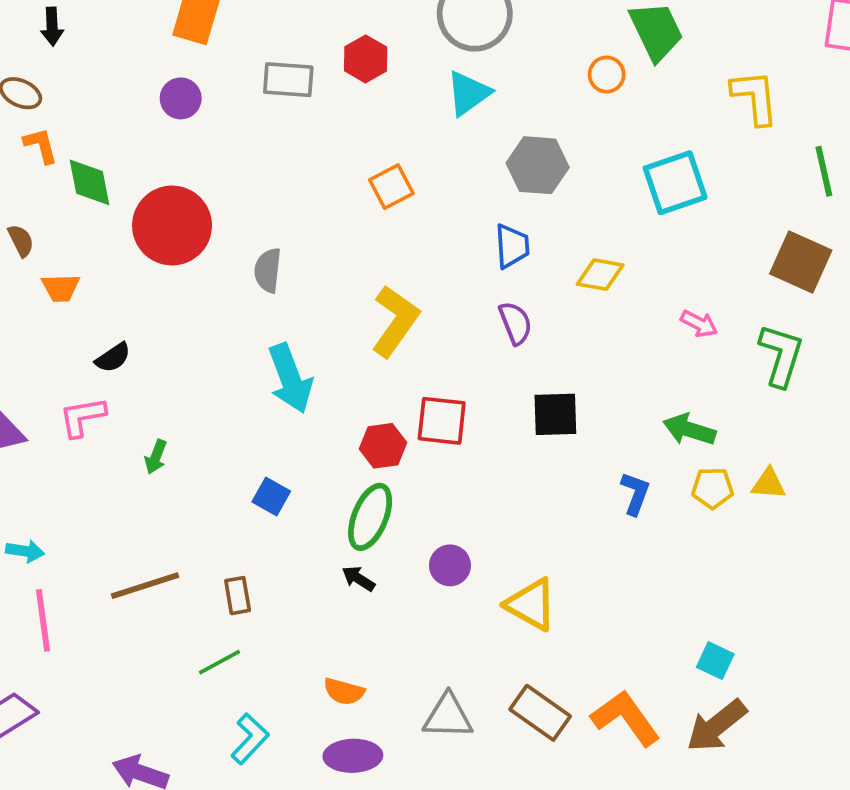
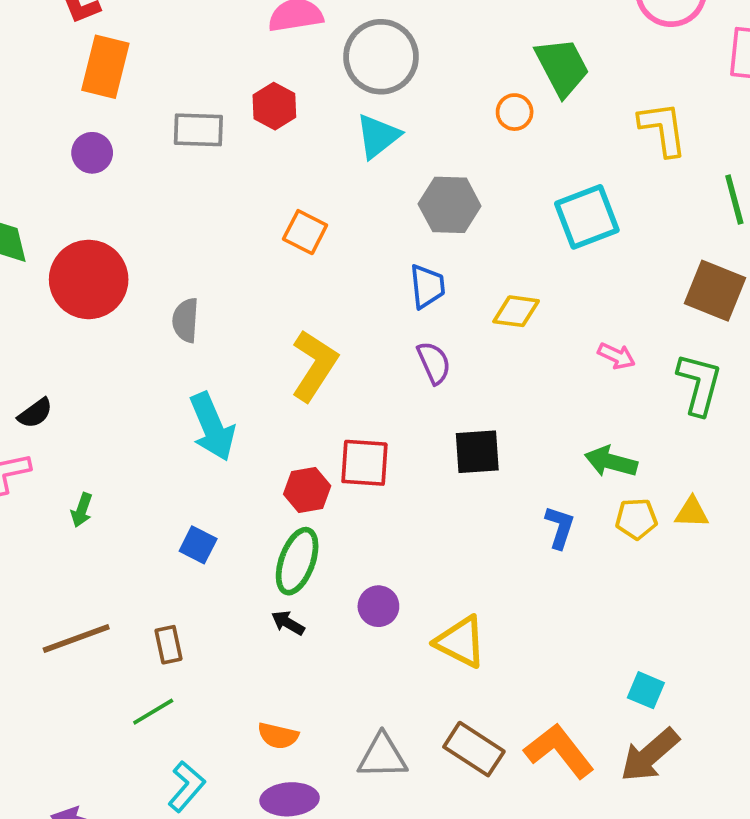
orange square: (391, 187) -> (305, 232), turned -33

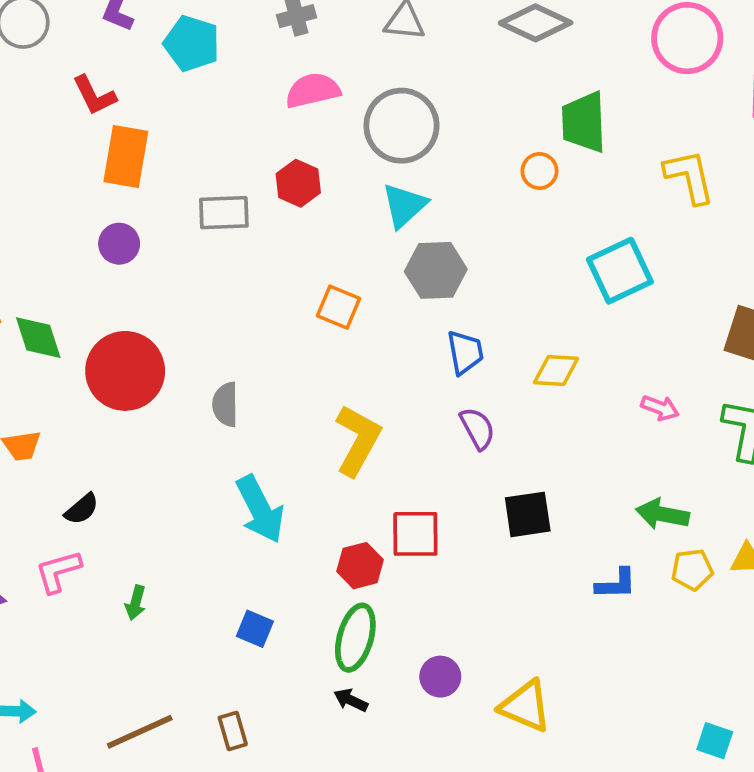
green trapezoid: (562, 67) -> (584, 122), turned -150
gray hexagon: (450, 205) -> (436, 270), moved
blue L-shape: (560, 527) -> (616, 584), turned 75

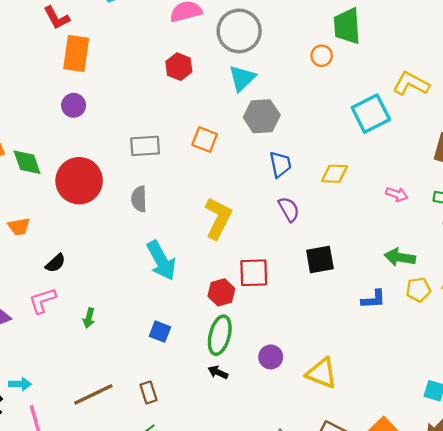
yellow L-shape: (689, 177) -> (411, 84), moved, turned -48
gray rectangle: (224, 213) -> (145, 146), moved

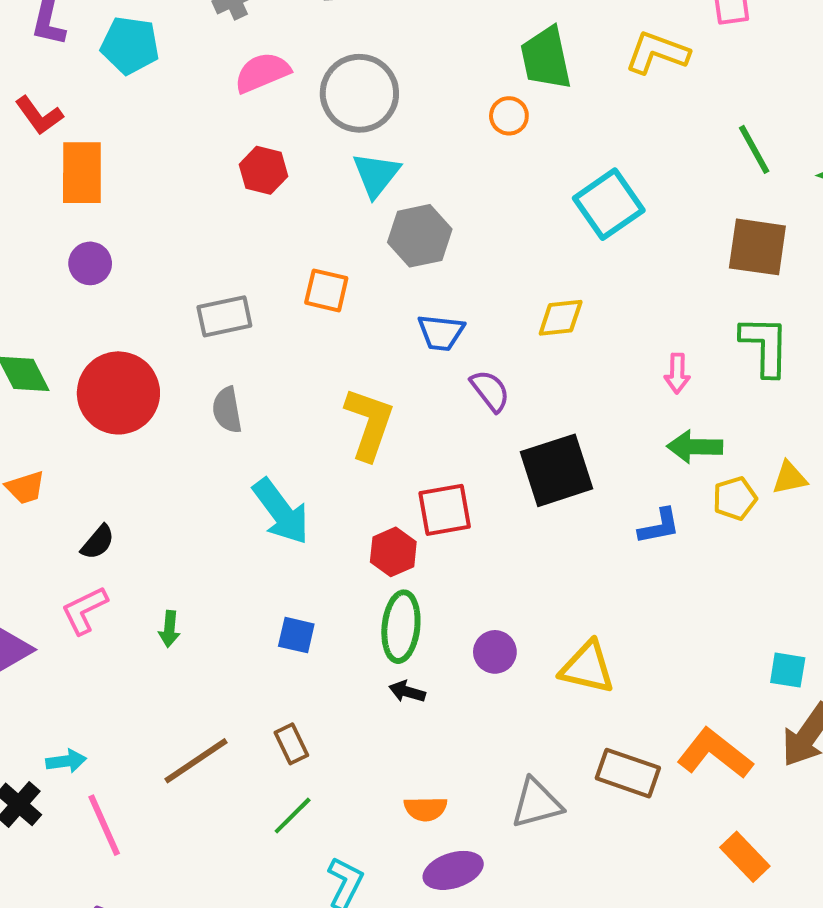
yellow L-shape: (411, 84) -> (657, 53), moved
blue trapezoid: (280, 164) -> (441, 332), moved, turned 116
pink arrow: (397, 194) -> (677, 373), moved, turned 80
black square: (320, 259) -> (556, 470), size x1.4

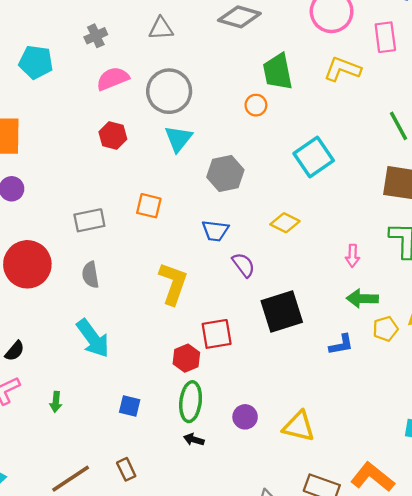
gray hexagon: (420, 236) -> (225, 173), moved
yellow diamond: (561, 318) -> (285, 223), turned 32
cyan arrow: (281, 511) -> (93, 338), moved

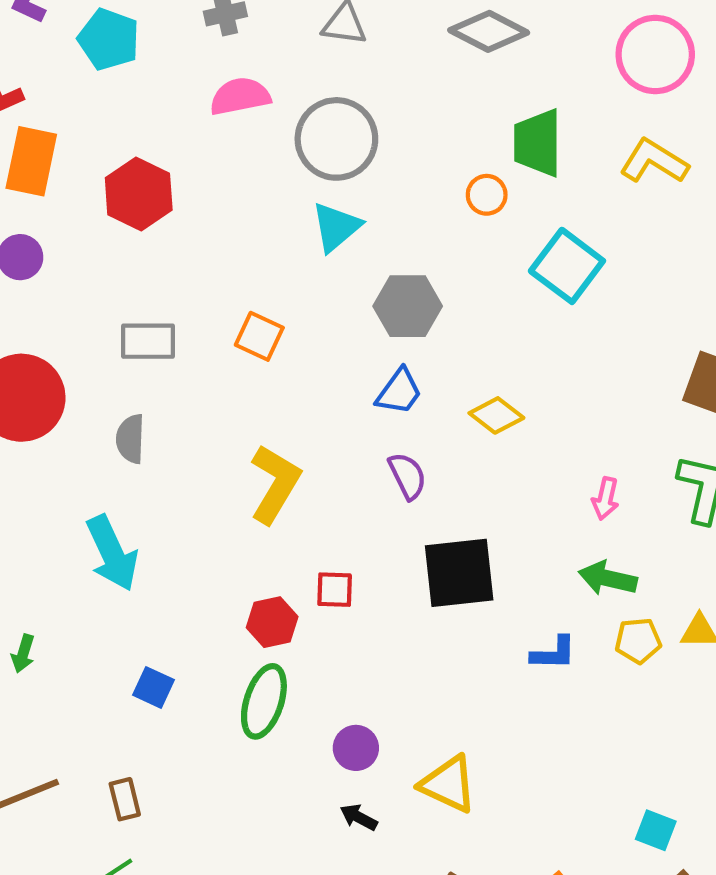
red hexagon: (113, 136) -> (139, 194), moved, size x1.4
cyan square: (314, 157) -> (567, 266), moved, turned -30
blue trapezoid: (215, 231) -> (399, 392), moved, turned -72
red square: (217, 334) -> (335, 590), size x0.7
black arrow: (194, 440) -> (359, 817), moved

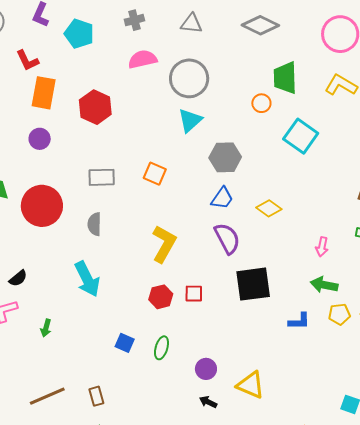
purple semicircle: (407, 476) -> (227, 238), size x1.4
red hexagon: (272, 622) -> (161, 297), moved
blue square: (154, 687) -> (125, 343), moved
green ellipse: (264, 701) -> (161, 348), size x0.7

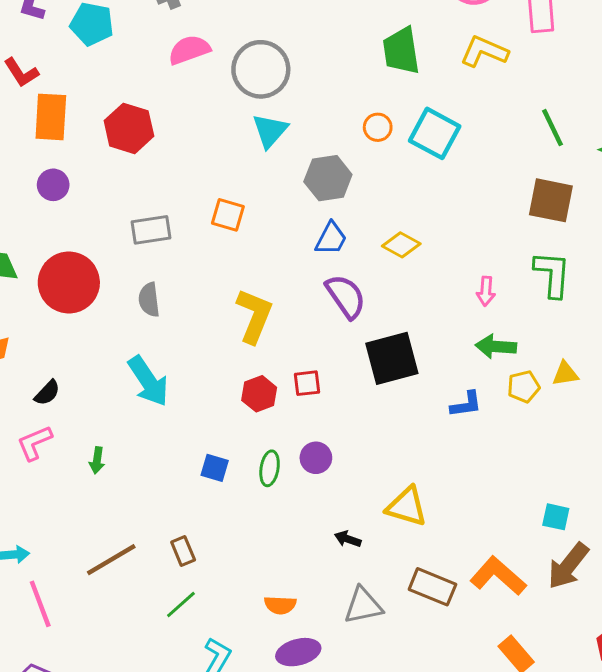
orange circle: (261, 103) -> (378, 127), moved
purple circle: (206, 369) -> (316, 458), moved

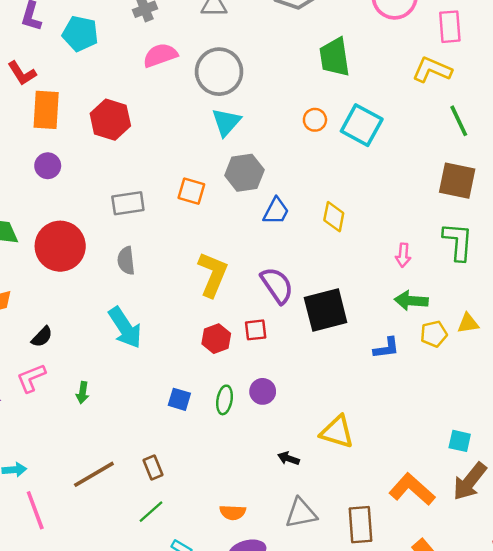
yellow L-shape: (484, 51) -> (432, 70), moved
gray hexagon: (328, 178) -> (244, 173), moved
yellow diamond: (401, 245) -> (334, 217), turned 72
purple semicircle: (346, 296) -> (277, 285), moved
brown rectangle: (432, 587) -> (360, 525), moved, turned 63

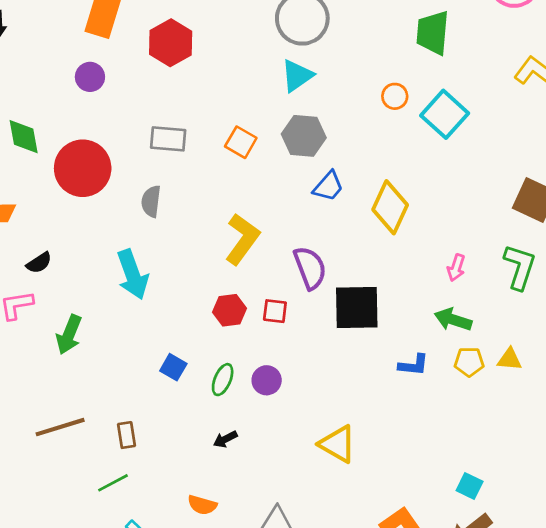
yellow diamond: (334, 217) -> (390, 207), size x1.5
green arrow: (83, 393) -> (69, 335), size x1.6
black arrow: (288, 458) -> (225, 439), moved, turned -60

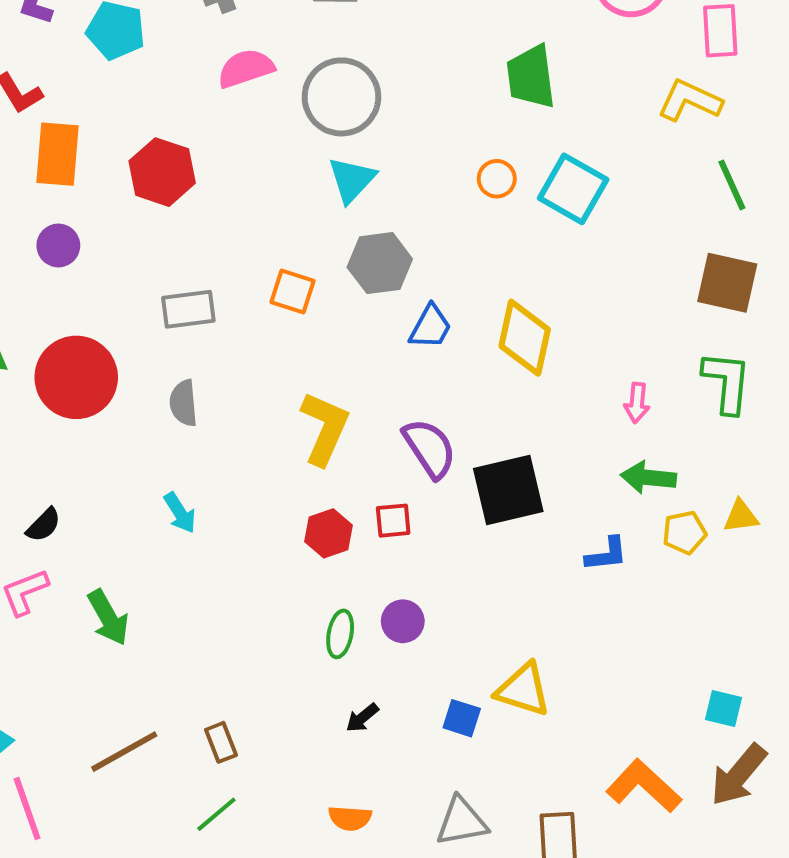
cyan arrow: (133, 275) -> (180, 513), size x0.6
green arrow: (69, 335) -> (108, 618), turned -39
blue square: (173, 367) -> (462, 718), moved

